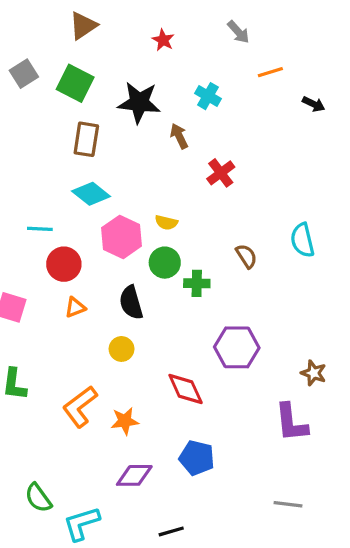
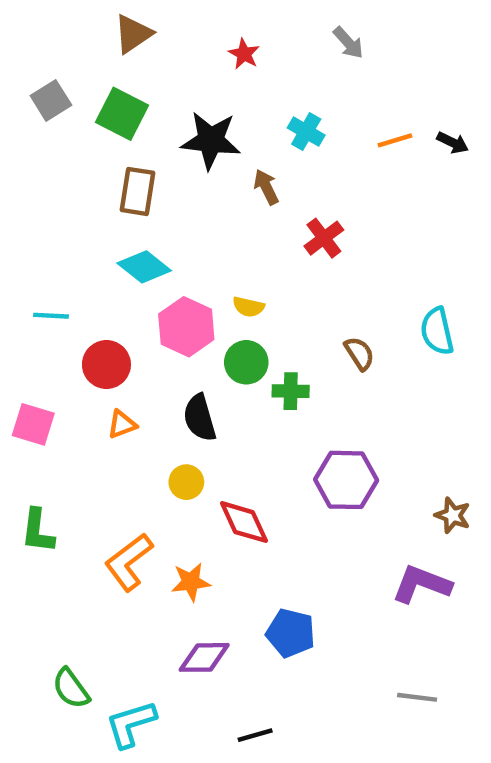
orange line: (270, 72) -> (395, 140), moved
cyan line: (40, 229) -> (51, 316), moved
red diamond: (186, 389) -> (244, 522), moved
purple L-shape: (291, 423) -> (422, 584), turned 117

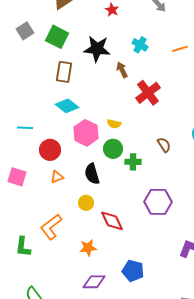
red cross: (324, 238) -> (148, 93), size x1.4
green L-shape: (38, 531) -> (23, 247), moved
orange L-shape: (129, 562) -> (51, 227), moved

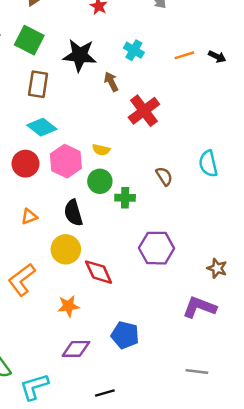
red circle: (50, 150) -> (25, 164), moved
yellow circle: (86, 203) -> (66, 249), size x1.5

